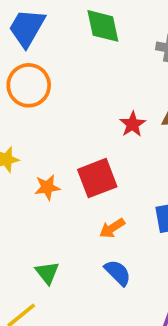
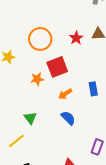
orange circle: (29, 85) -> (40, 39), moved
orange star: (47, 187) -> (37, 79), moved

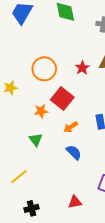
red square: (57, 67) -> (62, 98), turned -30
green triangle: (30, 118) -> (36, 140), moved

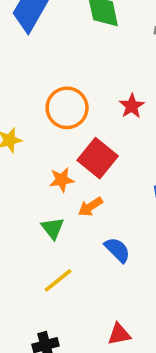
orange arrow: (71, 127) -> (90, 207), moved
yellow line: (19, 177) -> (58, 280), moved

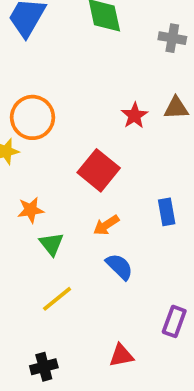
orange circle: (67, 108) -> (33, 117), moved
orange star: (62, 180) -> (31, 210), moved
orange arrow: (90, 207) -> (106, 225), moved

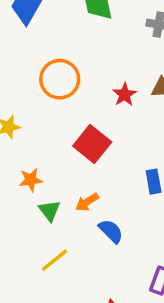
orange circle: (33, 117) -> (60, 79), moved
orange arrow: (106, 225) -> (87, 202), moved

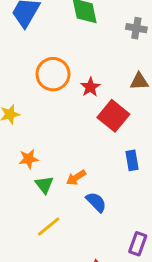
red star: (125, 95) -> (90, 87), moved
red square: (92, 144) -> (113, 116), moved

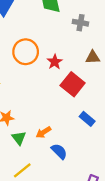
gray cross: (136, 28) -> (80, 23), moved
blue rectangle: (132, 160) -> (87, 119), turned -40

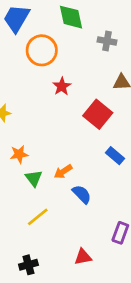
orange circle: (26, 52) -> (42, 50), moved
red star: (55, 62) -> (62, 86), moved

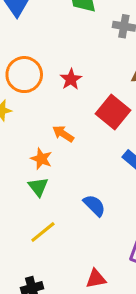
orange circle: (42, 50) -> (24, 75), moved
orange star: (19, 154) -> (41, 159), moved, turned 30
orange arrow: (63, 172) -> (63, 134), moved, turned 66

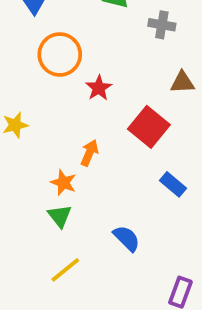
orange circle: (24, 75) -> (60, 54), moved
orange arrow: (63, 134) -> (89, 153), turned 80

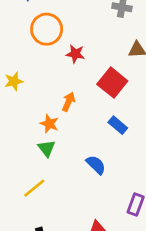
red star: (99, 88) -> (75, 54), turned -30
blue rectangle: (173, 184) -> (118, 125), moved
yellow line: (65, 270) -> (34, 188), moved

